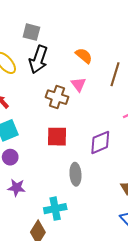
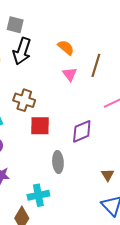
pink triangle: (79, 84) -> (70, 74), moved
brown cross: (57, 97) -> (24, 100), moved

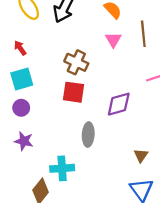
brown line: (96, 65) -> (143, 34), turned -30
brown cross: (24, 100) -> (76, 62), moved

